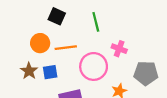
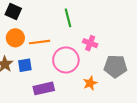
black square: (57, 16) -> (13, 12), moved

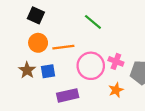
green line: (68, 18) -> (93, 22), turned -36
pink cross: (90, 43) -> (116, 61), moved

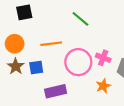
black square: (36, 15) -> (24, 12), turned -35
orange circle: (38, 43) -> (15, 44), moved

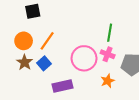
green line: (80, 19) -> (110, 33), moved, turned 60
orange line: (51, 44) -> (47, 41), moved, turned -48
blue square: (36, 67) -> (44, 63), turned -32

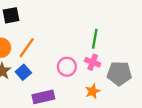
pink circle: (84, 58) -> (67, 67), size x0.7

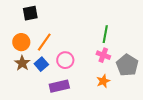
pink circle: (67, 67) -> (65, 60), moved
gray pentagon: (119, 73) -> (127, 65), turned 30

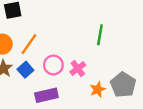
pink cross: (103, 55) -> (78, 69), moved, turned 32
gray pentagon: (127, 65) -> (123, 85), moved

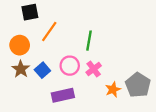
green line: (100, 35) -> (89, 41), moved
orange line: (29, 44) -> (49, 31), moved

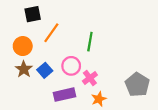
pink cross: (94, 69) -> (90, 78), moved
orange star: (113, 90) -> (99, 99), moved

